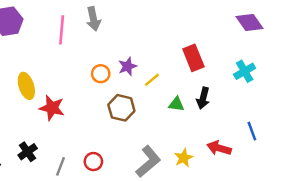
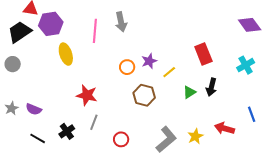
yellow ellipse: (26, 86) -> (66, 54), moved
green triangle: (176, 104) -> (189, 92), turned -40
gray line: (60, 166) -> (94, 122), moved

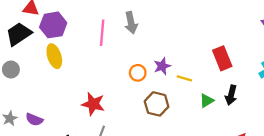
yellow ellipse: (66, 54) -> (54, 56), moved
yellow line: (169, 72) -> (184, 78), turned 56

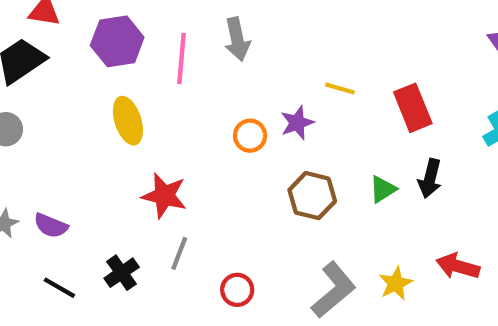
purple hexagon: (53, 25) -> (117, 41), moved
yellow ellipse: (54, 56) -> (128, 121), moved
yellow line: (184, 78) -> (340, 89), moved
brown hexagon: (157, 104) -> (312, 196), moved

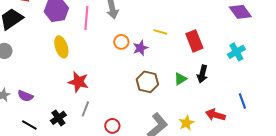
orange circle: (250, 136) -> (121, 42), moved

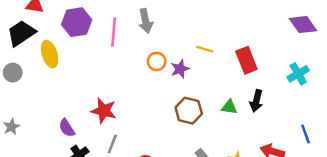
yellow ellipse: (61, 47) -> (50, 54), moved
green triangle: (180, 79) -> (229, 107), turned 40
purple semicircle: (25, 96) -> (67, 128), moved, turned 35

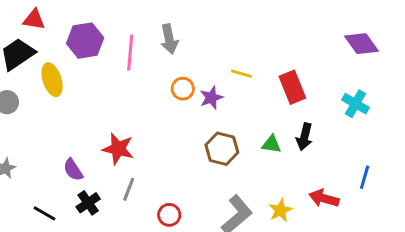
cyan cross: (298, 74) -> (356, 104), turned -30
blue line: (306, 134) -> (365, 177), turned 36

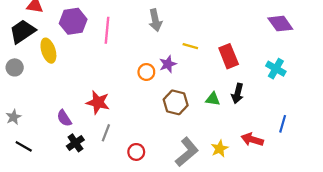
gray arrow: (169, 39) -> (155, 20), moved
orange circle: (183, 89) -> (146, 72), moved
black line: (45, 213) -> (24, 146), moved

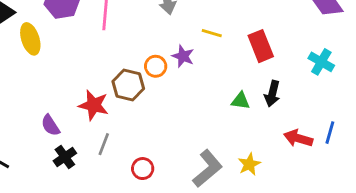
purple star: (168, 64) -> (183, 56), turned -30
brown hexagon: (176, 102) -> (128, 85), moved
red arrow: (252, 140) -> (298, 138), moved

